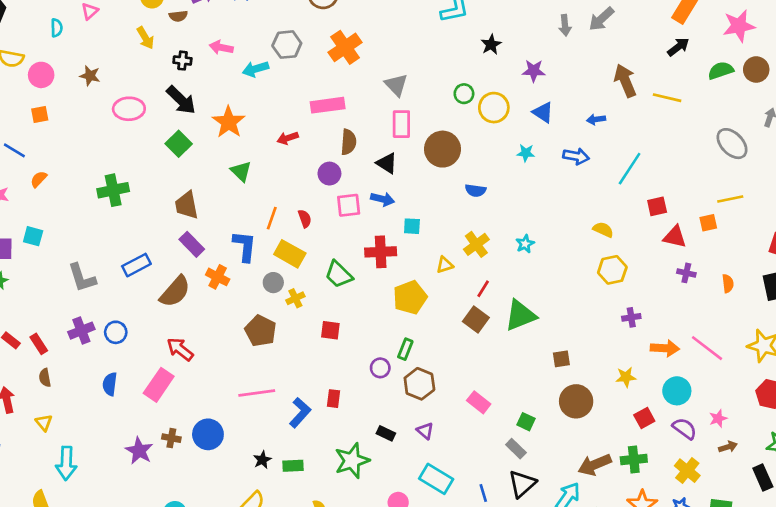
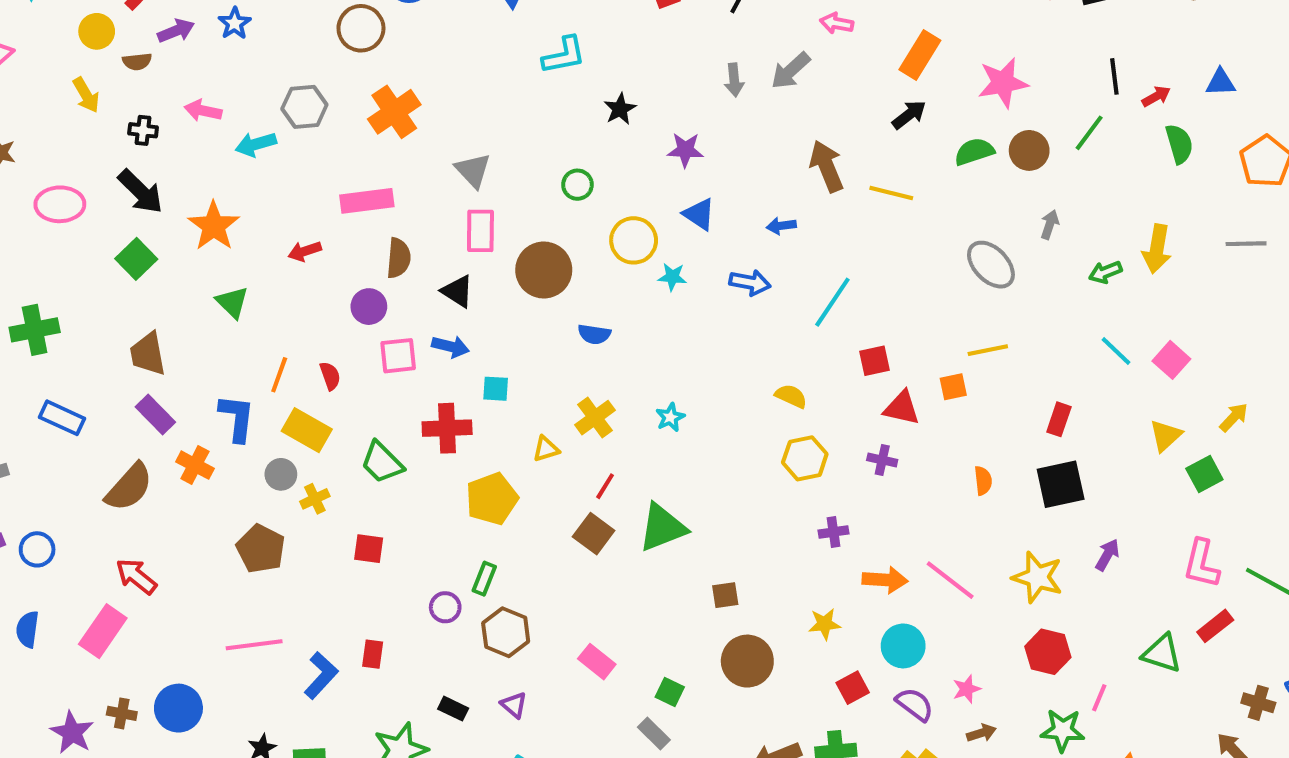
yellow circle: (494, 108) -> (634, 240), moved
blue rectangle: (136, 265) -> (62, 418), moved, turned 52
purple cross: (686, 273) -> (882, 460), moved

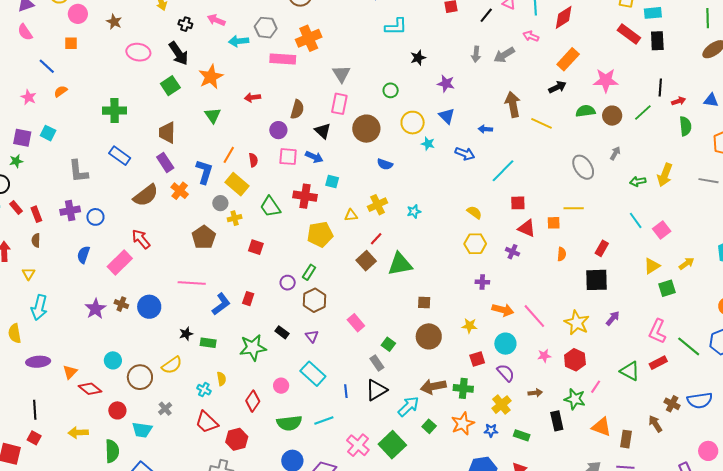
pink rectangle: (367, 201) -> (283, 59), moved
orange semicircle: (983, 481) -> (562, 254), moved
pink star: (967, 689) -> (544, 356), moved

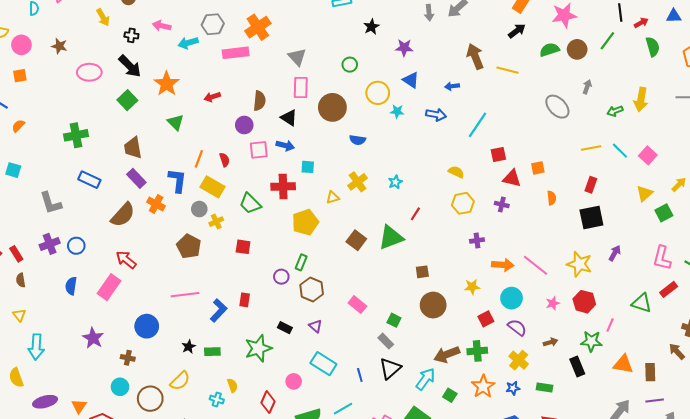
yellow line: (574, 208) -> (591, 148), moved
red line: (376, 239) -> (415, 214), moved
brown cross: (121, 304) -> (128, 358), moved

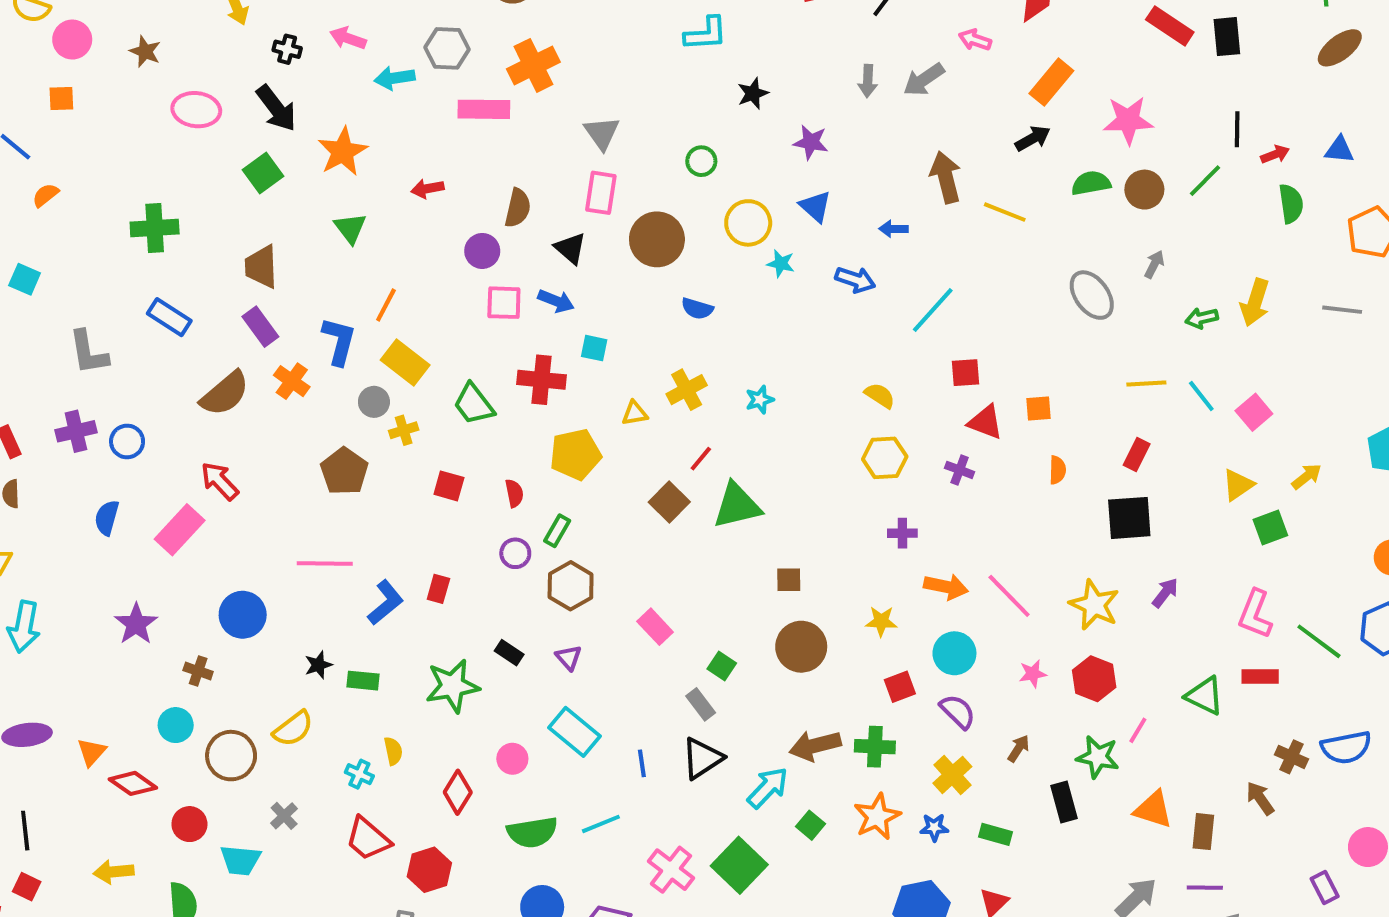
red semicircle: (224, 160) -> (514, 493), moved
red line: (415, 214) -> (701, 459), moved
red rectangle: (669, 289) -> (1260, 676), turned 30
brown arrow: (551, 342) -> (1019, 748), turned -48

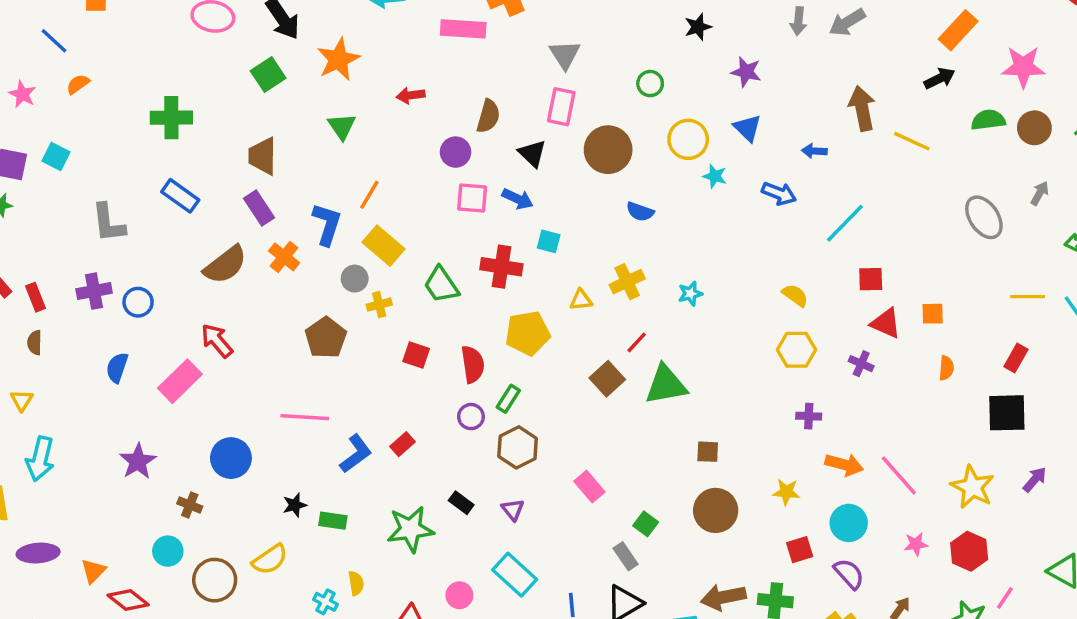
red semicircle: (514, 493) -> (473, 364), size x1.5
red rectangle: (438, 589) -> (403, 444), turned 30

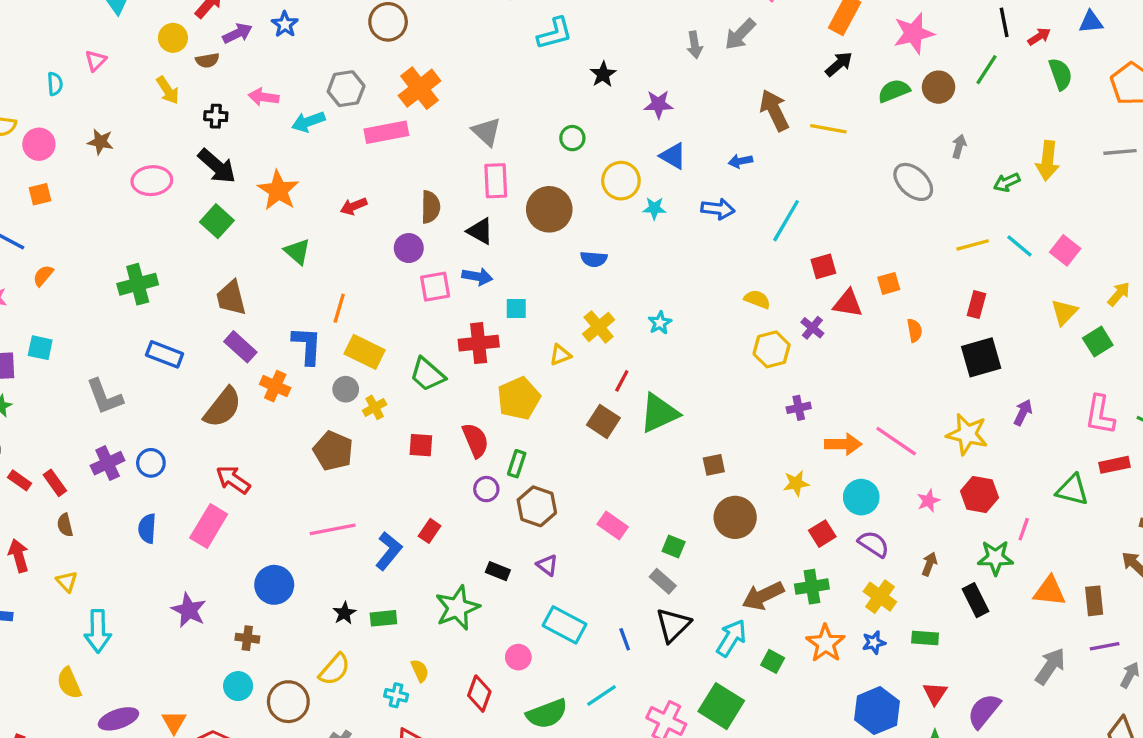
purple cross: (861, 364) -> (812, 328), moved, turned 30

